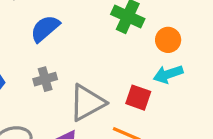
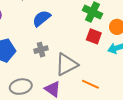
red square: (138, 98) -> (94, 36), moved

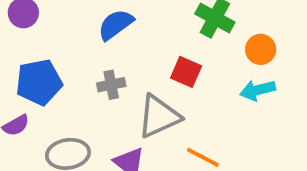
red square: (94, 36) -> (186, 72), moved

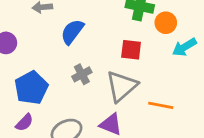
orange circle: (261, 49) -> (166, 23), moved

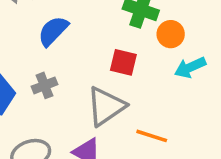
gray cross: (82, 74) -> (44, 85), moved

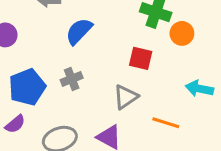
cyan arrow: (190, 67) -> (199, 89), moved, turned 36
gray triangle: (106, 106) -> (126, 97), size x0.7

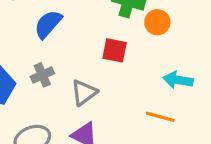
gray triangle: (126, 97) -> (84, 93), moved
orange line: (166, 123) -> (160, 117), moved

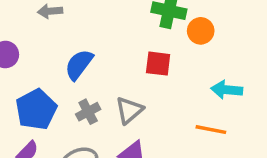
blue semicircle: (48, 24) -> (79, 65), moved
gray cross: (42, 75) -> (88, 112), moved

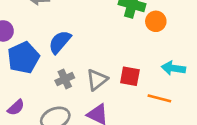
red square: (158, 64) -> (130, 76), moved
blue pentagon: (36, 109) -> (23, 58), moved

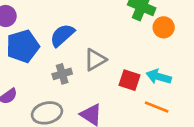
cyan arrow: (173, 68) -> (159, 77), moved
gray triangle: (97, 80) -> (95, 60), moved

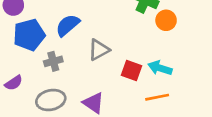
gray cross: (62, 74) -> (53, 61), moved
orange line: (157, 107) -> (157, 97), turned -35

